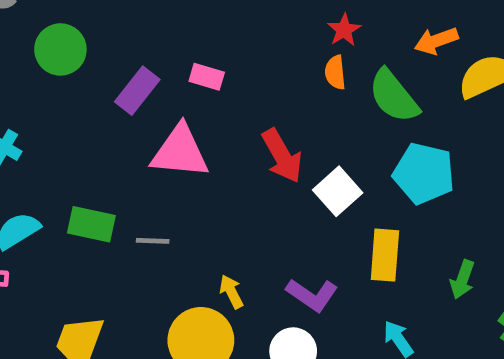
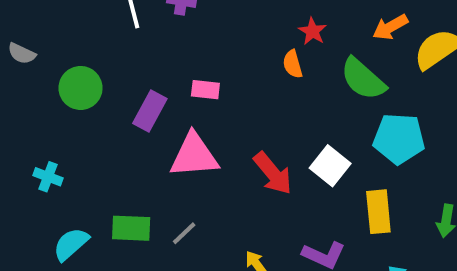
orange semicircle: (335, 72) -> (293, 64), moved
red arrow: (282, 156) -> (273, 173), moved
gray line: (153, 241) -> (184, 233), turned -36

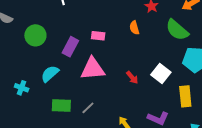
orange semicircle: (293, 64) -> (134, 28), moved
red arrow: (273, 173) -> (132, 78), size x0.6
cyan cross: (48, 177) -> (22, 88), moved
cyan semicircle: (71, 244) -> (50, 74), moved

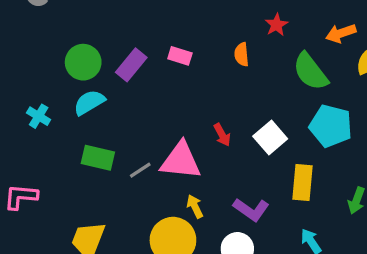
green circle: (35, 35) -> (83, 62), moved
pink triangle: (93, 69) -> (181, 161), moved

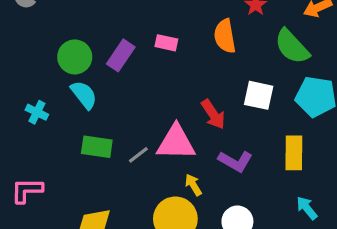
orange semicircle: (242, 54) -> (225, 36), size x1.5
cyan semicircle: (89, 102) -> (84, 95), turned 88
red arrow: (222, 135) -> (213, 114), size x1.4
white square: (270, 137) -> (259, 95), moved, turned -32
purple L-shape: (251, 210) -> (235, 161), moved

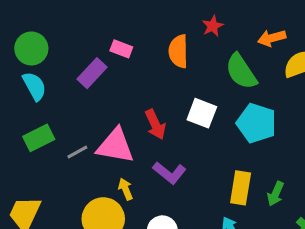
purple rectangle: (121, 55) -> (92, 73), moved
green rectangle: (97, 147) -> (39, 138), turned -44
yellow rectangle: (294, 153) -> (241, 188), moved

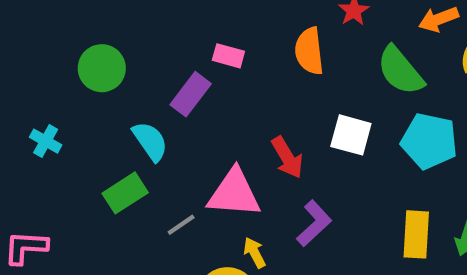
cyan semicircle: (34, 86) -> (150, 141), moved
gray line: (77, 152) -> (181, 225), moved
purple L-shape: (170, 173) -> (314, 223), turned -76

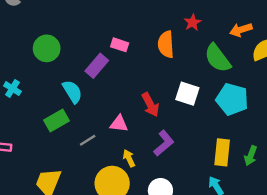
pink triangle: (234, 193) -> (119, 124), size x0.6

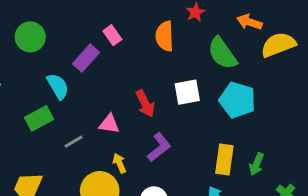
orange arrow: (241, 30) -> (249, 22), turned 35
pink rectangle: (120, 45) -> (112, 35), turned 35
white square: (187, 94) -> (187, 92), turned -30

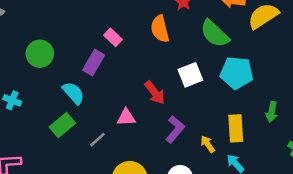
yellow arrow: (119, 163) -> (208, 144), moved
green arrow: (256, 164) -> (272, 112), moved

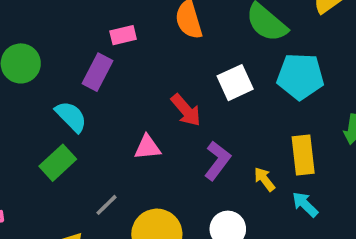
pink rectangle: (113, 37) -> (123, 35), turned -54
gray line: (97, 140) -> (106, 205), moved

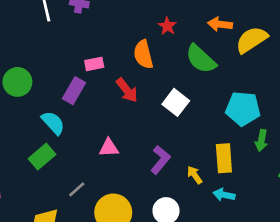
cyan pentagon: (300, 76) -> (243, 109), moved
white square: (235, 83) -> (176, 102), turned -30
red arrow: (186, 110) -> (127, 90), moved
cyan arrow: (305, 204) -> (224, 195), turned -35

